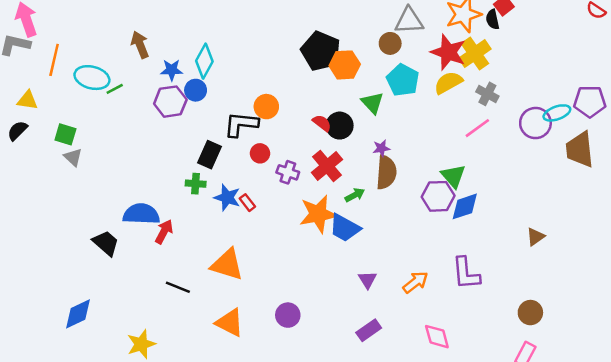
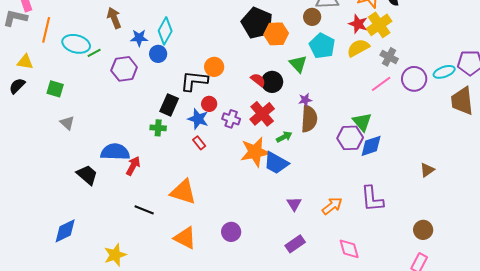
red star: (448, 52) -> (358, 24), size x0.7
purple hexagon: (170, 102) -> (124, 69), moved
purple circle: (535, 123) -> (414, 79), moved
gray triangle: (73, 157) -> (67, 123), moved
blue star: (227, 198) -> (198, 119), moved

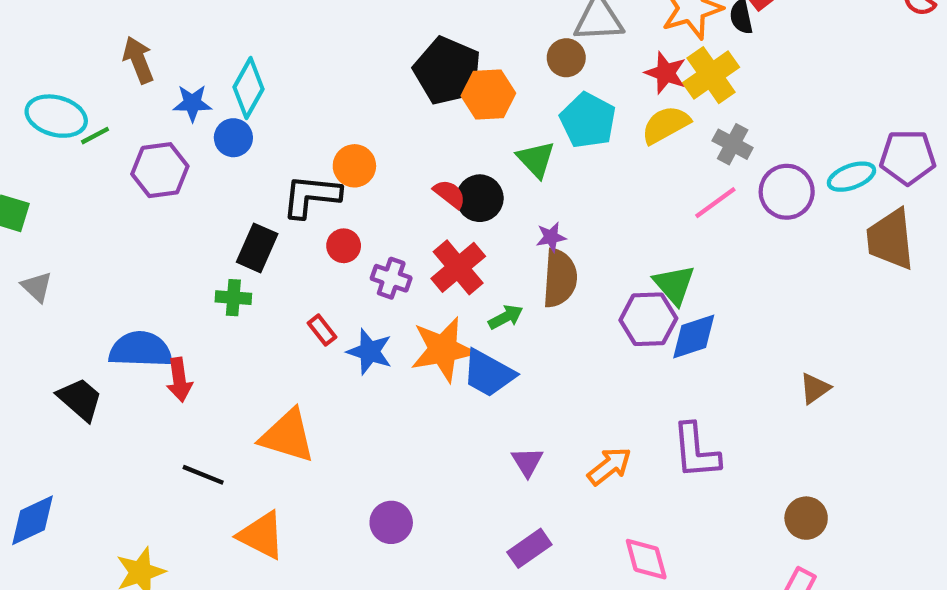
blue star: (198, 119) -> (370, 352), moved
red arrow: (133, 166) -> (179, 380), turned 144
orange triangle: (185, 238) -> (261, 535), moved

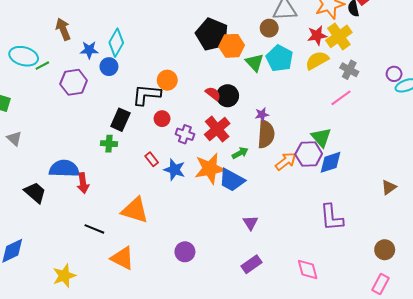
red star: (666, 73) -> (317, 35), turned -30
green triangle: (536, 159) -> (255, 62), moved
purple circle: (787, 192) -> (394, 74), moved, size x0.6
orange arrow: (609, 466) -> (286, 161), moved

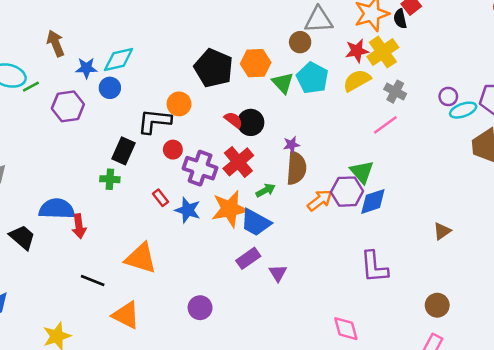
black pentagon: (212, 34) -> (214, 68), moved
cyan diamond: (116, 43) -> (119, 59), turned 48
purple cross: (185, 134) -> (200, 168), size x1.5
purple rectangle: (251, 264) -> (248, 258), moved

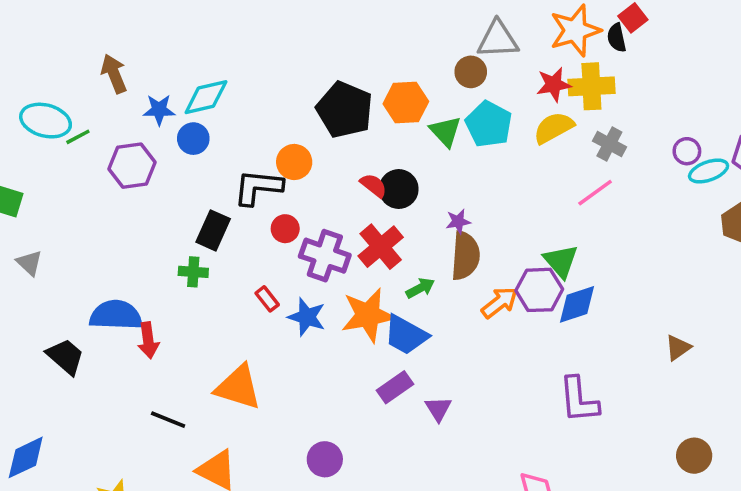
yellow cross: (383, 52) -> (591, 86), turned 32
brown circle: (437, 305) -> (694, 456), moved

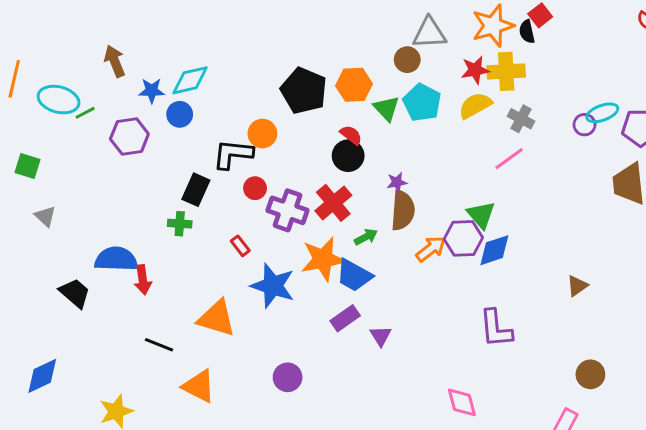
cyan ellipse: (709, 171) -> (602, 113), moved
red semicircle: (373, 185) -> (351, 135), moved
blue star: (307, 317) -> (273, 286), moved, size x1.4

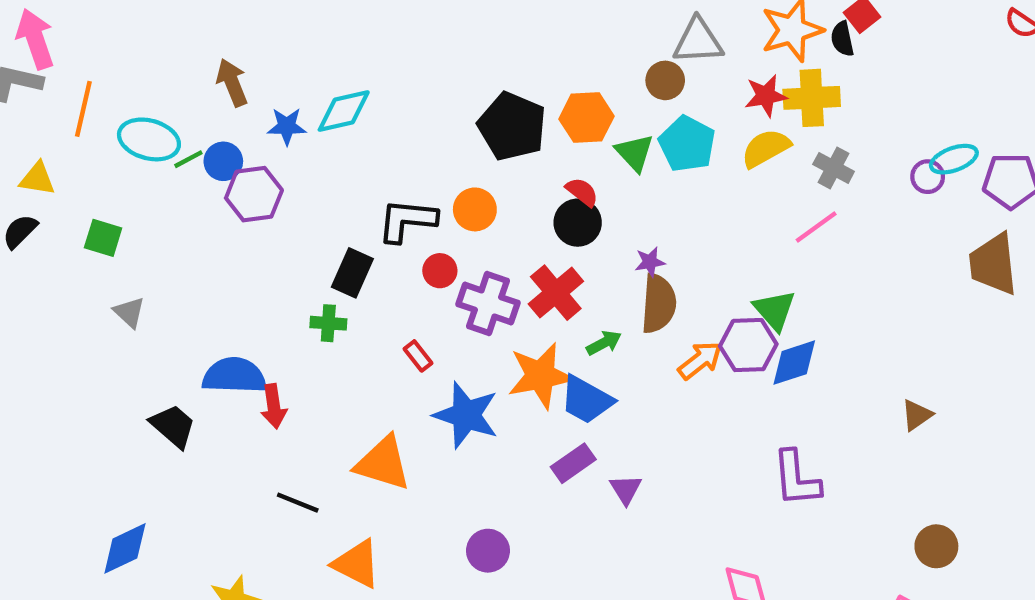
blue circle: (180, 114) -> (223, 161), moved
orange circle: (262, 134) -> (475, 209), moved

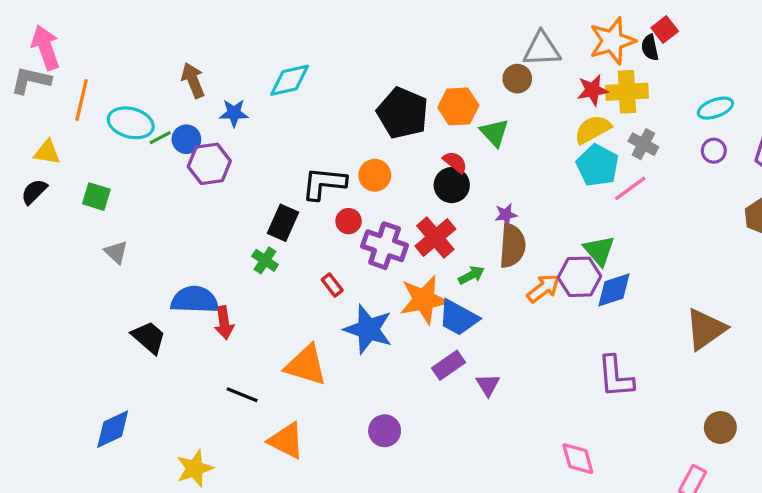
cyan diamond: (344, 111) -> (290, 80), moved
cyan pentagon: (687, 144) -> (598, 165), moved
cyan ellipse: (954, 159) -> (715, 108), moved
green cross: (328, 323) -> (265, 260), turned 30
brown triangle: (917, 415) -> (706, 329), size x1.8

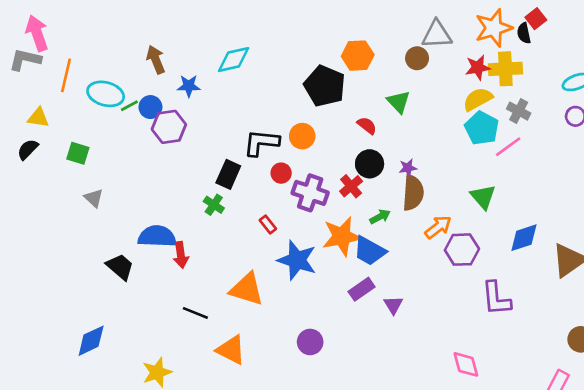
orange hexagon: (458, 106) -> (358, 56), moved
black circle: (452, 185) -> (370, 164), moved
red cross: (435, 237) -> (351, 186), size x0.7
purple hexagon: (579, 277) -> (462, 250), moved
blue diamond: (614, 290) -> (524, 238), moved

